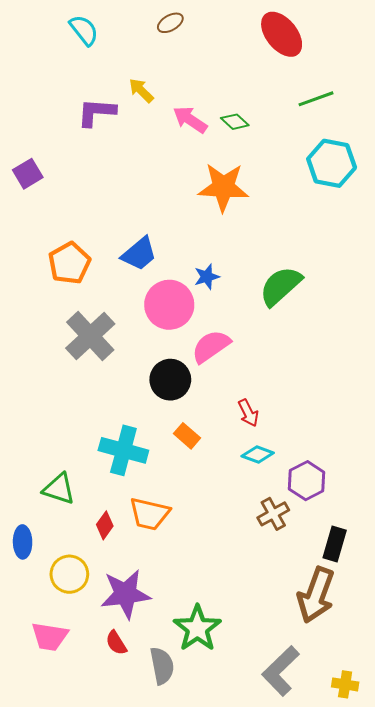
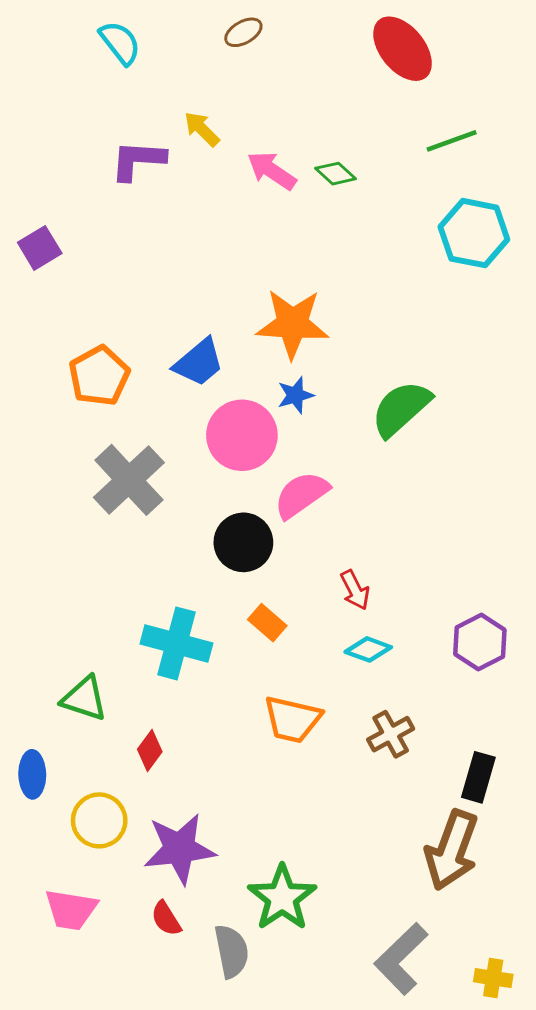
orange star: (223, 187) -> (292, 324), moved
purple hexagon: (307, 481) -> (480, 642), moved
orange trapezoid: (149, 514) -> (292, 719), moved

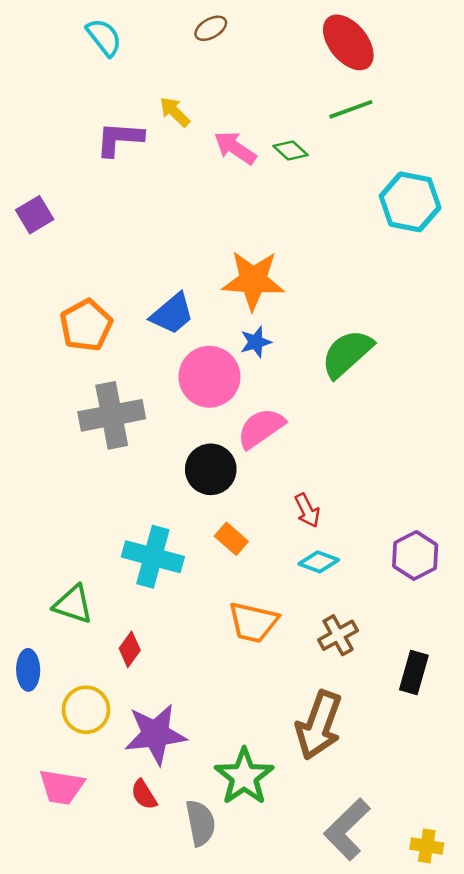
green line: (452, 141) -> (351, 109), moved
gray cross: (129, 480) -> (112, 415), turned 32
brown arrow: (452, 850) -> (319, 725), moved

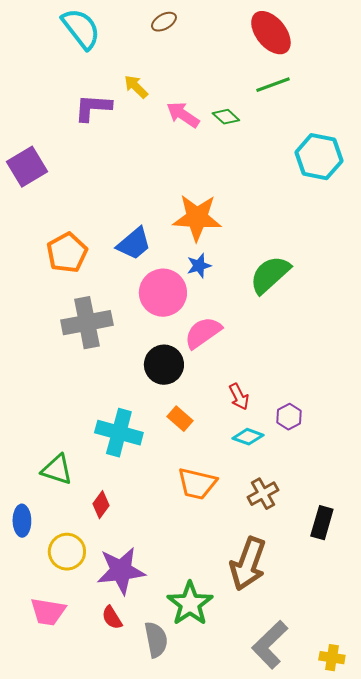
cyan semicircle: (104, 37) -> (81, 29), size x1.4
purple square: (35, 215) -> (27, 167), size x1.4
purple hexagon: (415, 555) -> (289, 417), moved, size x0.7

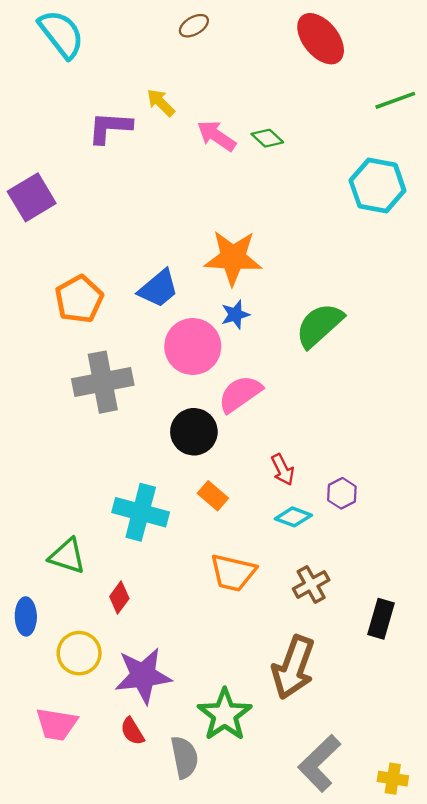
cyan semicircle: (81, 29) -> (61, 34), moved
green line: (273, 85) -> (395, 100), moved

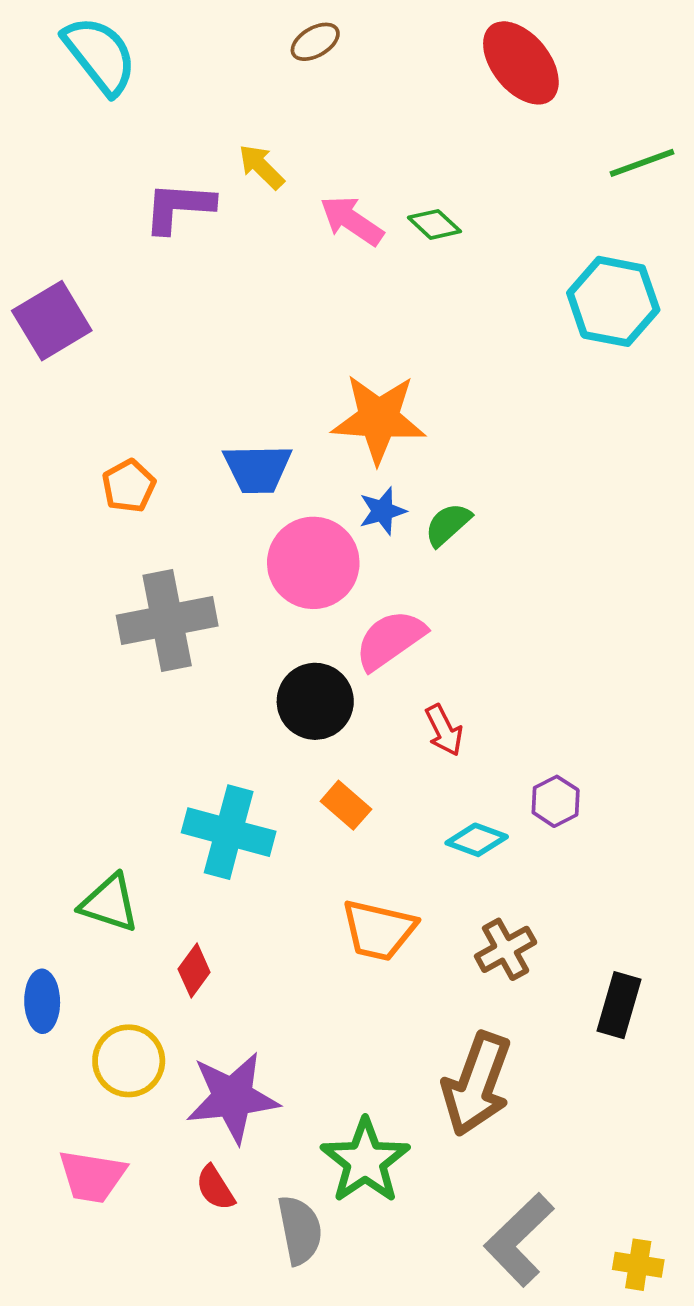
blue trapezoid: (158, 288) -> (258, 469), turned 39
orange pentagon: (79, 299) -> (129, 486), size x0.7
green semicircle: (319, 325) -> (448, 524), moved, size x0.6
red arrow: (283, 470) -> (444, 730), moved

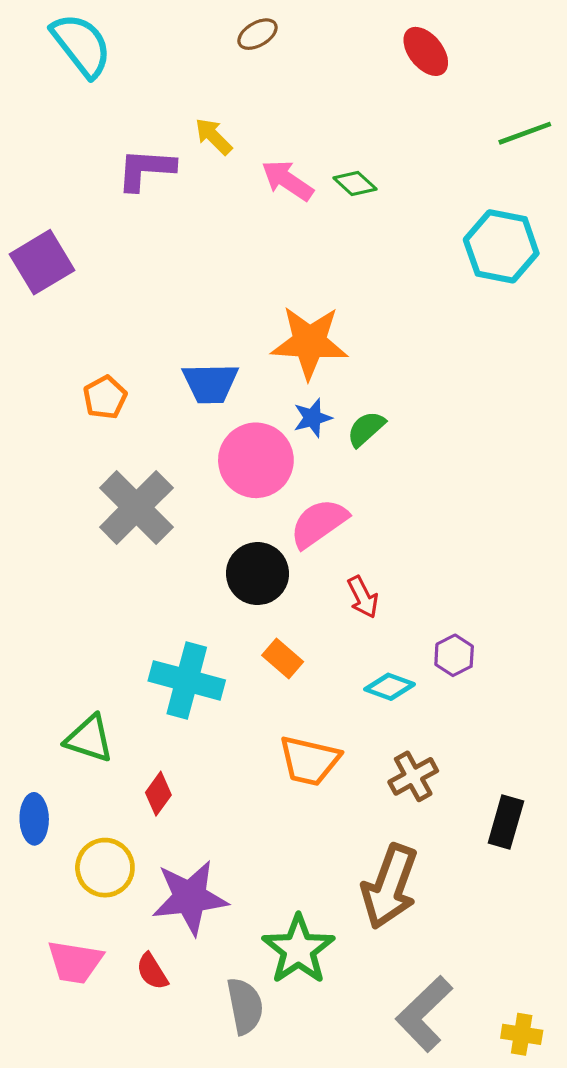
red ellipse: (521, 63) -> (426, 51), size x0.7
gray cross: (167, 621) -> (136, 507), turned -34
red semicircle: (215, 1188) -> (152, 971), moved

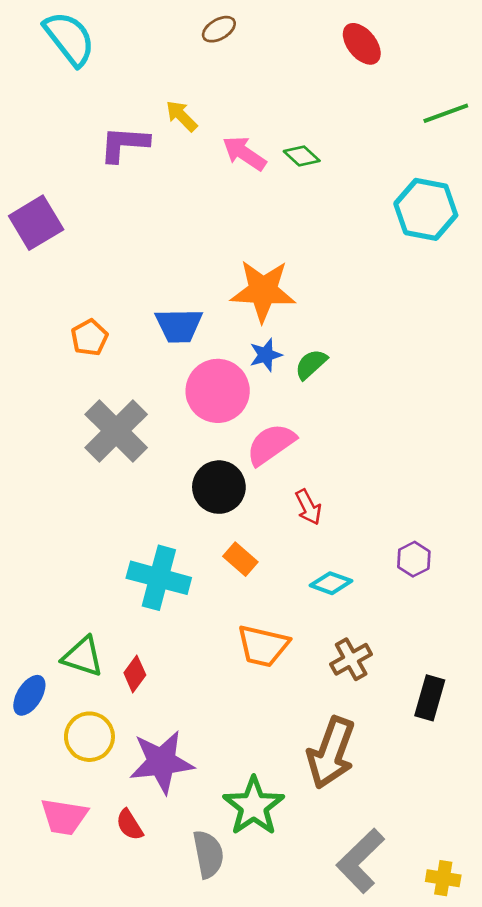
purple hexagon: (454, 655) -> (414, 559), moved
green triangle: (89, 739) -> (83, 657), moved
blue ellipse: (34, 819) -> (29, 695), turned 33

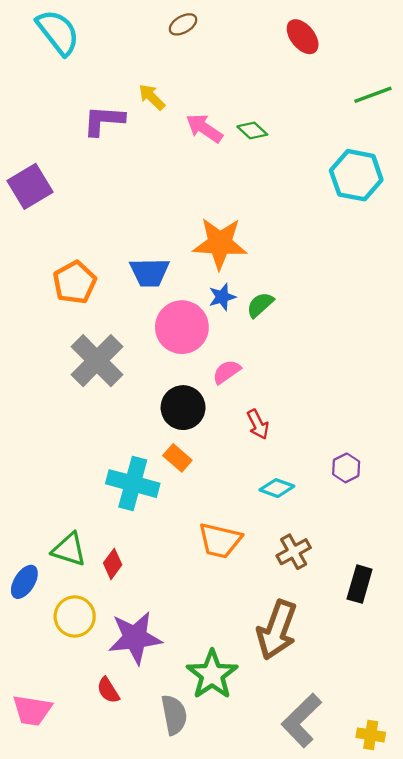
orange pentagon: (89, 338) -> (75, 282), size x1.4
pink semicircle: (271, 444) -> (227, 372), size x0.7
orange rectangle: (240, 559) -> (177, 458), moved
pink trapezoid: (64, 817) -> (32, 710), moved

